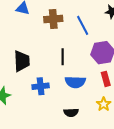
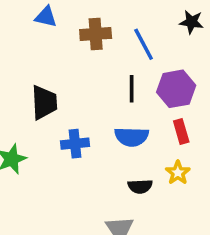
black line: (63, 57) -> (132, 89), moved
black semicircle: (71, 113) -> (140, 186), moved

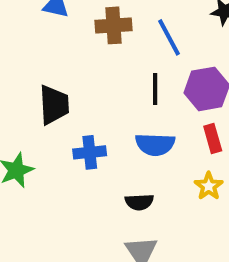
black semicircle: (140, 186) -> (139, 202), moved

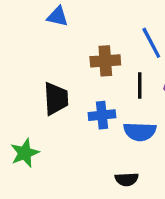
brown cross: (113, 25) -> (105, 61), moved
blue cross: (90, 152) -> (102, 115), moved

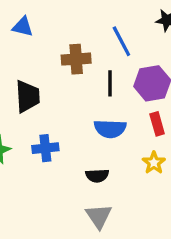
blue triangle: (58, 16) -> (23, 27), moved
blue cross: (102, 115) -> (45, 148), moved

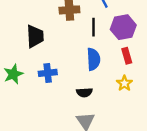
blue semicircle: (110, 129) -> (93, 59), turned -95

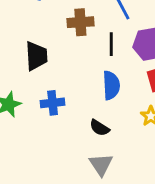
black semicircle: (84, 92) -> (99, 128), turned 35

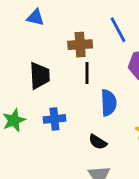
black line: (111, 44) -> (87, 73), moved

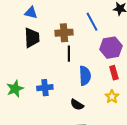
black trapezoid: (40, 76) -> (32, 38), moved

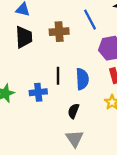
black line: (69, 54) -> (58, 76), moved
black semicircle: (77, 105) -> (73, 111), turned 80

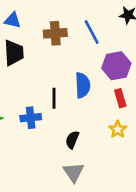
brown cross: (59, 32) -> (55, 33), moved
blue semicircle: (82, 79) -> (83, 85), moved

